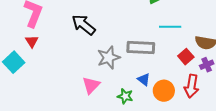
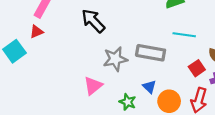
red triangle: (32, 41) -> (36, 32), turned 32

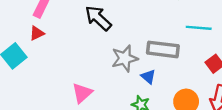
pink triangle: (93, 86) -> (82, 93), moved
blue triangle: (149, 87) -> (148, 77), moved

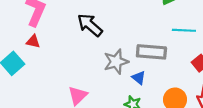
red triangle: (37, 33) -> (33, 41), turned 40

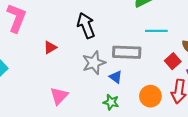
black arrow: (90, 25) -> (86, 25), moved, turned 30
red triangle: (33, 41) -> (50, 47), moved, turned -40

